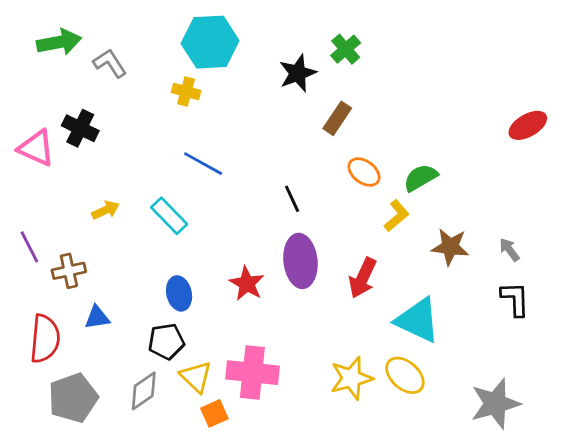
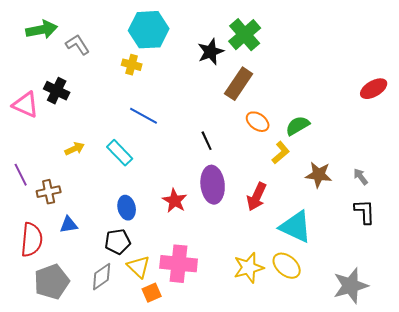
green cross: (346, 49) -> (245, 35), size x1.5
brown rectangle: (337, 118) -> (239, 84), size x1.4

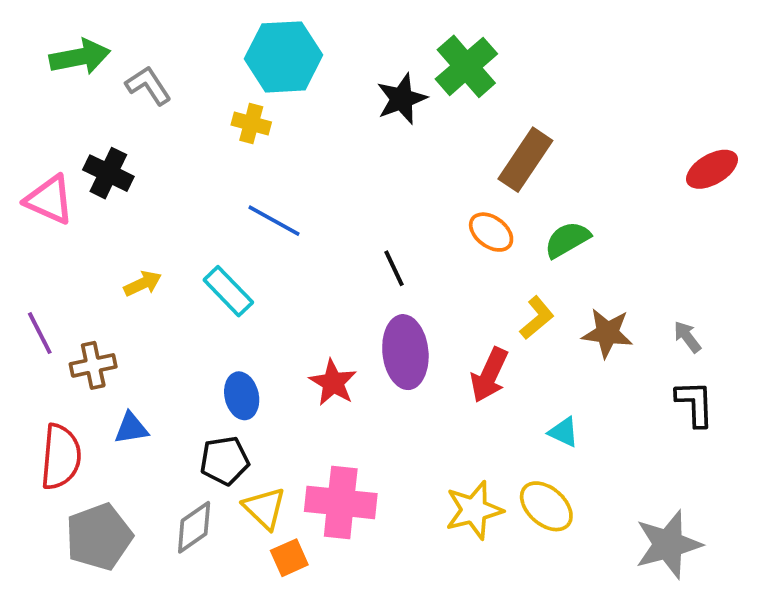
brown rectangle: (239, 84) -> (525, 160), moved
yellow L-shape: (281, 153) -> (537, 318), moved
cyan triangle: (296, 227) -> (563, 432), size x0.5

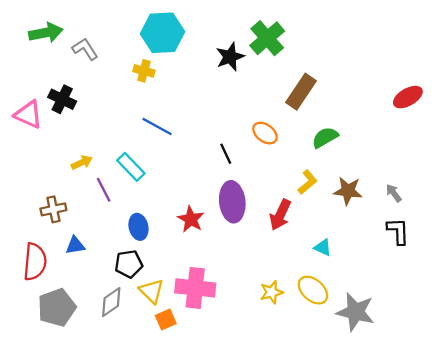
orange ellipse: (491, 232) -> (265, 133), moved
purple line: (40, 333) -> (104, 190), moved
yellow star: (474, 510) -> (272, 292), size x0.7
gray star: (668, 544) -> (356, 312), moved, turned 30

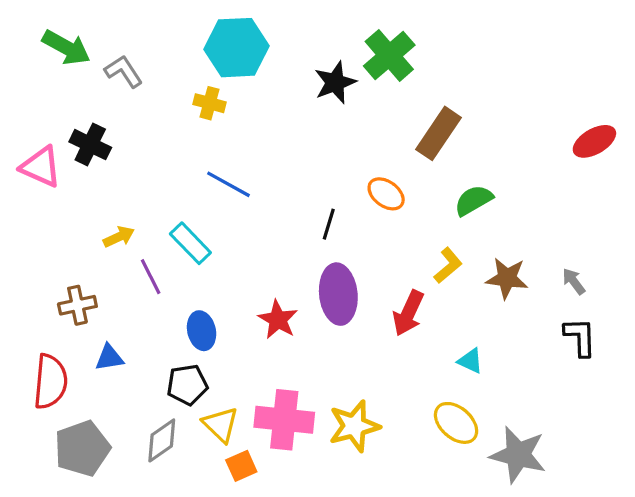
green arrow: (46, 33) -> (66, 48), turned 40
black line: (226, 154) -> (329, 224), turned 42
yellow star: (272, 292) -> (354, 426), moved, size x1.5

